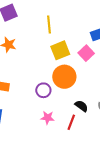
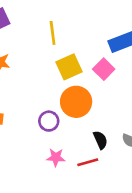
black semicircle: (81, 106) -> (100, 140), turned 32
red line: (71, 122) -> (88, 162), turned 56

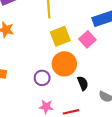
black semicircle: (100, 140) -> (83, 83), moved

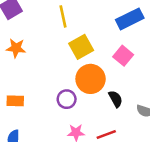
pink square: (87, 39) -> (123, 56), moved

